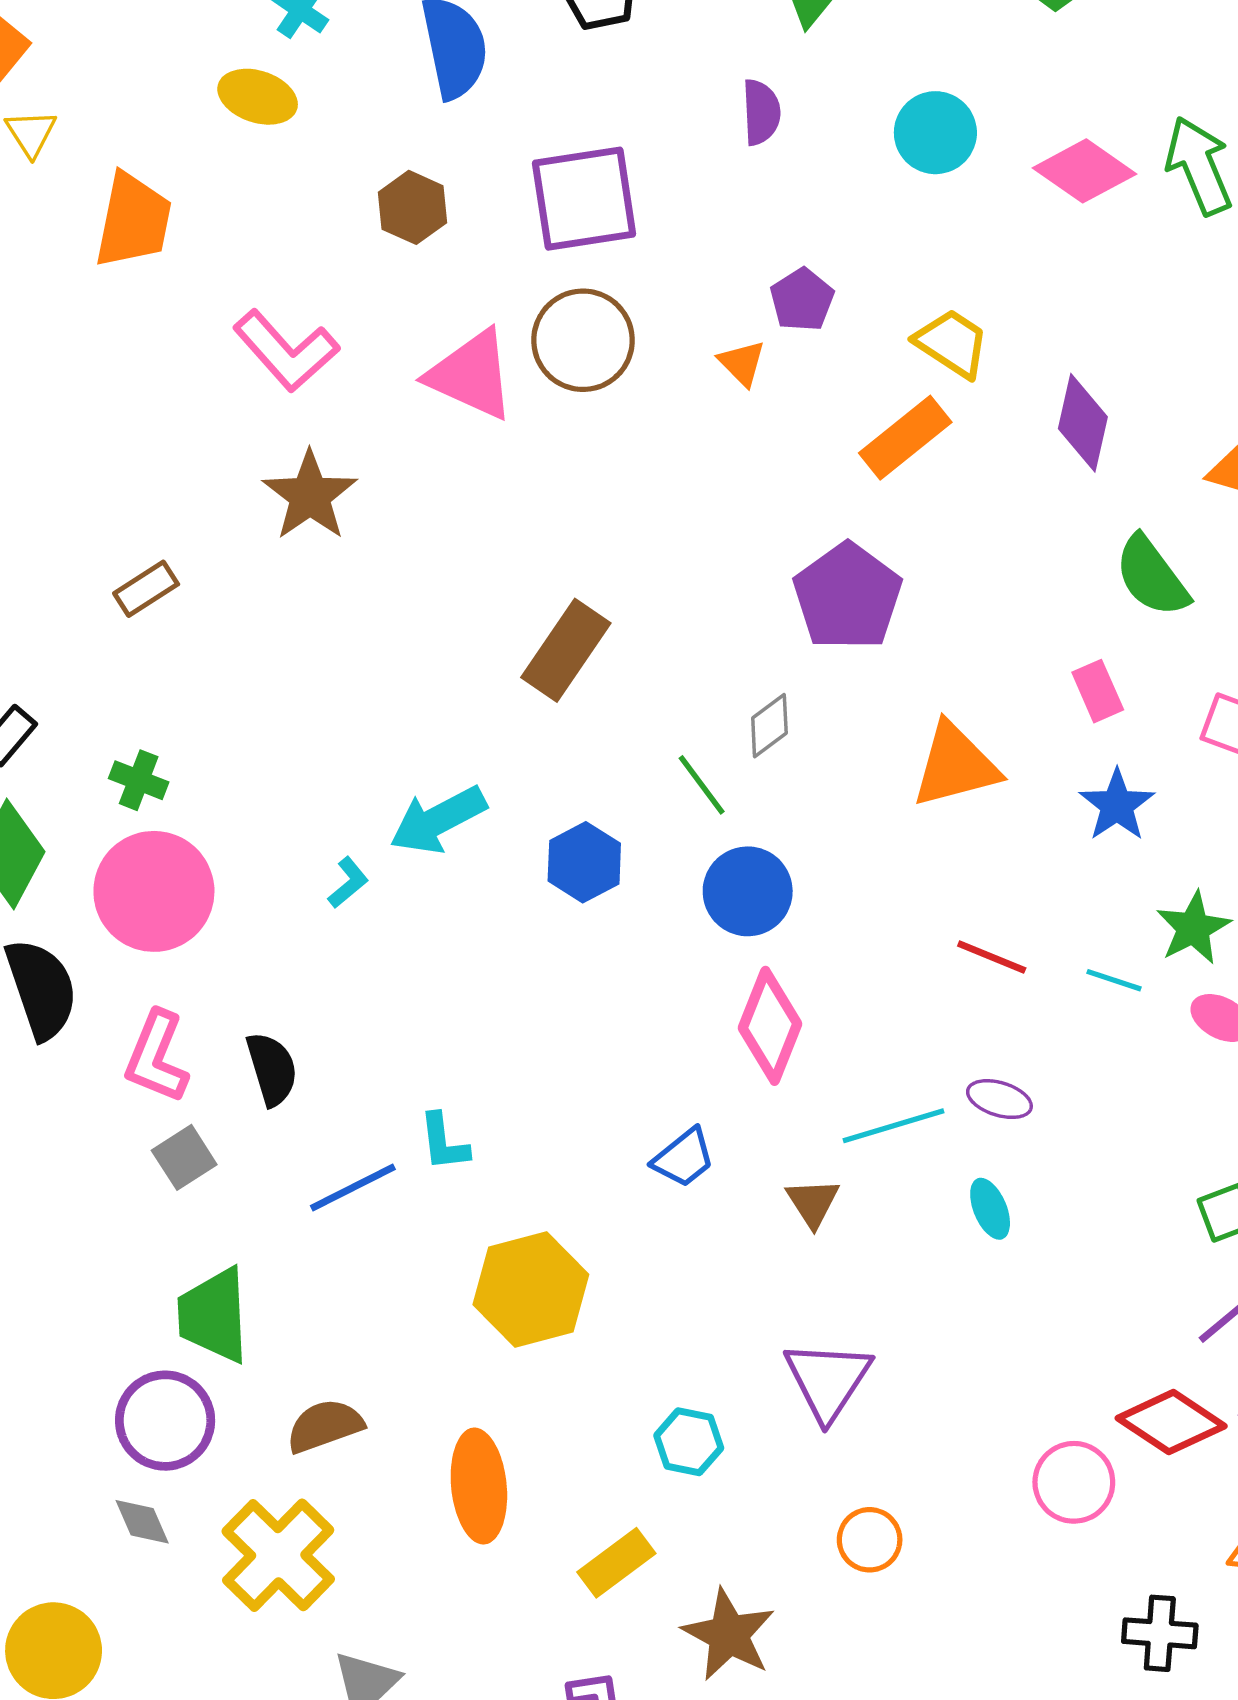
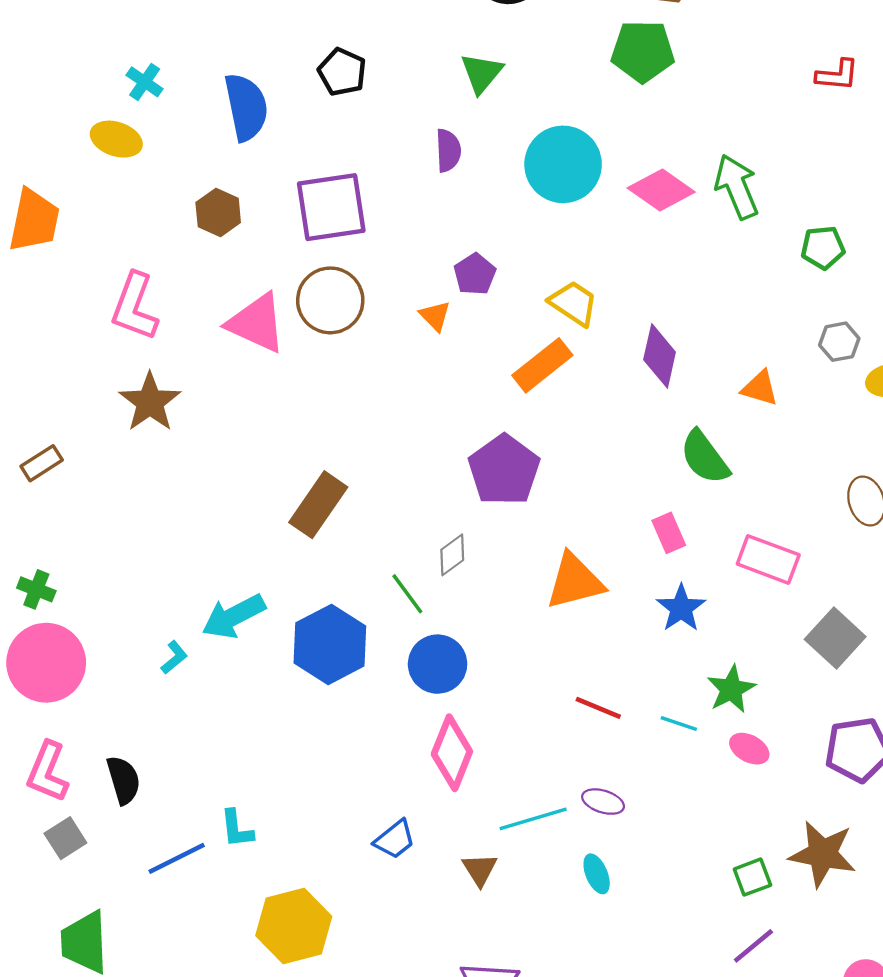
cyan circle: (935, 133) -> (563, 164), size x1.4
pink L-shape: (286, 351) -> (134, 307), turned 62
blue hexagon: (584, 862) -> (330, 644), size x1.5

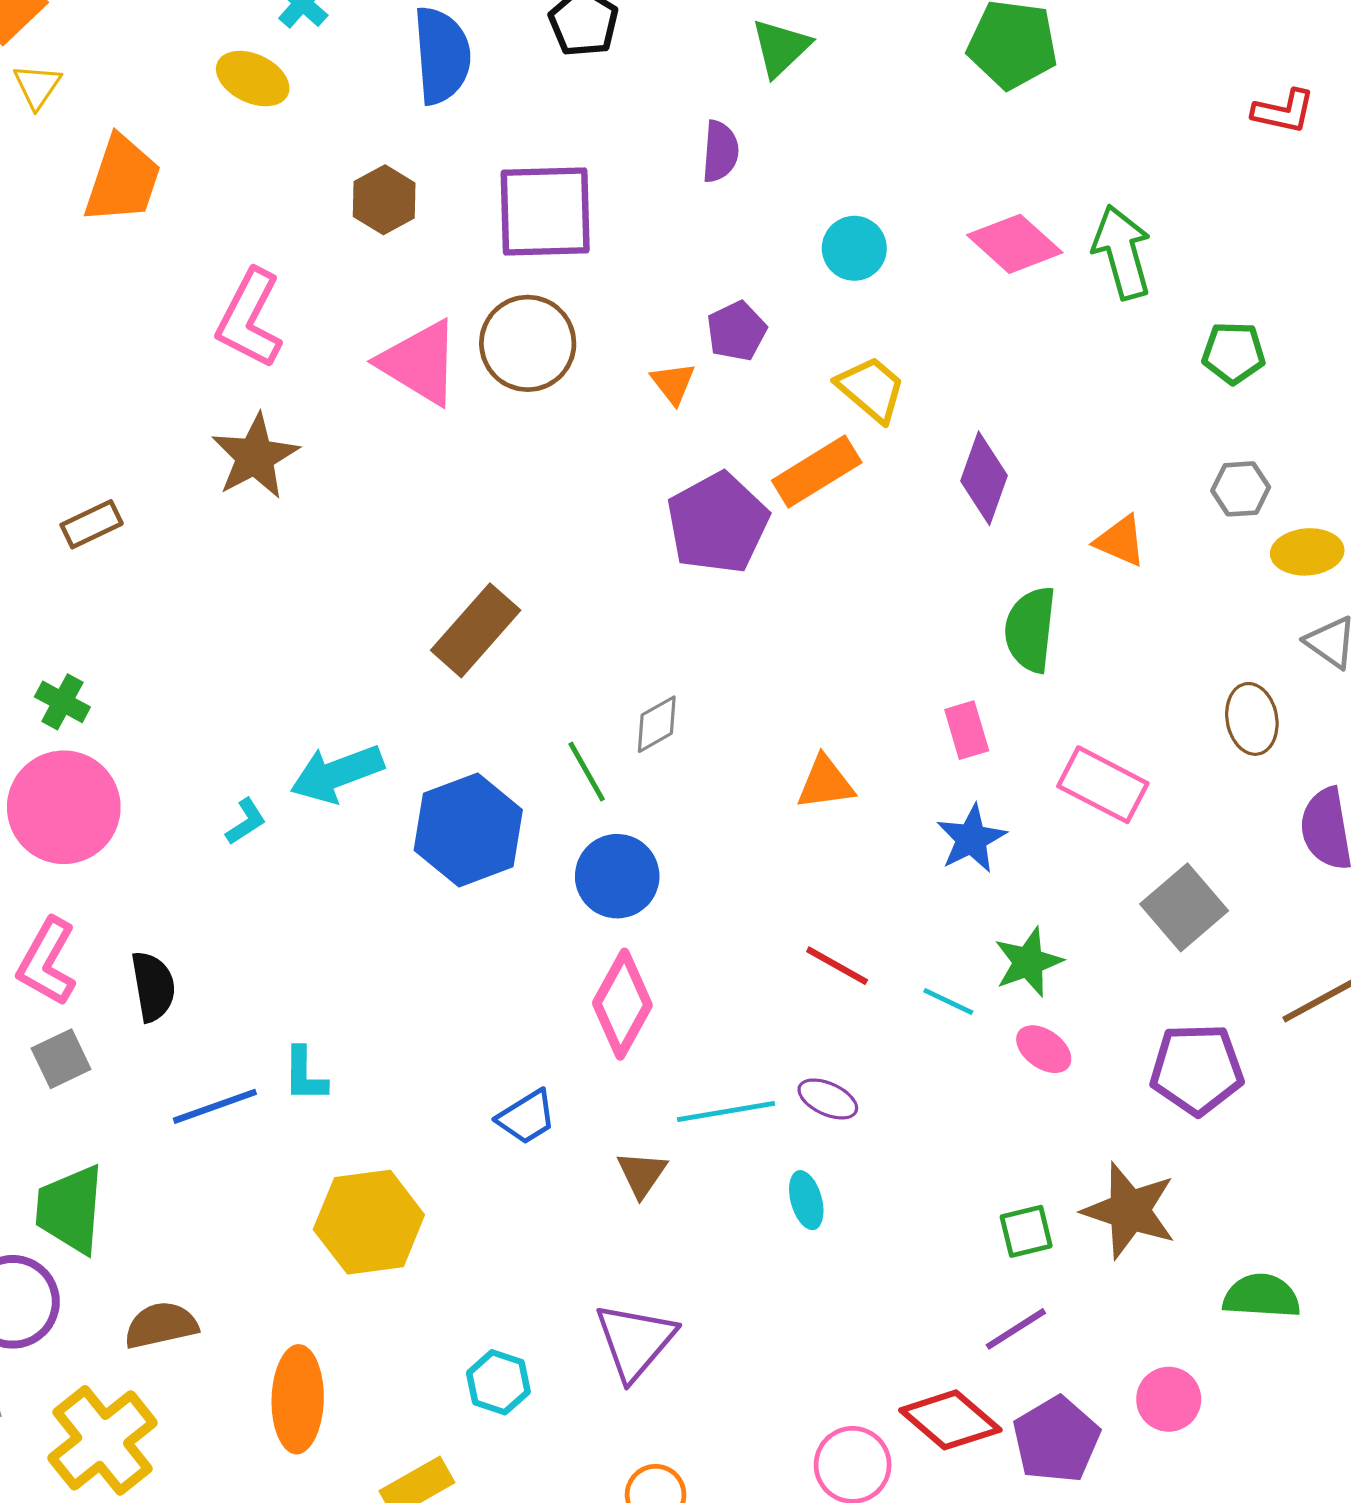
cyan circle: (563, 164) -> (854, 248), moved, size x0.6
green semicircle: (705, 457) -> (1030, 629), turned 36
purple pentagon: (504, 470) -> (718, 523), moved
orange triangle: (575, 581) -> (825, 783), size x0.7

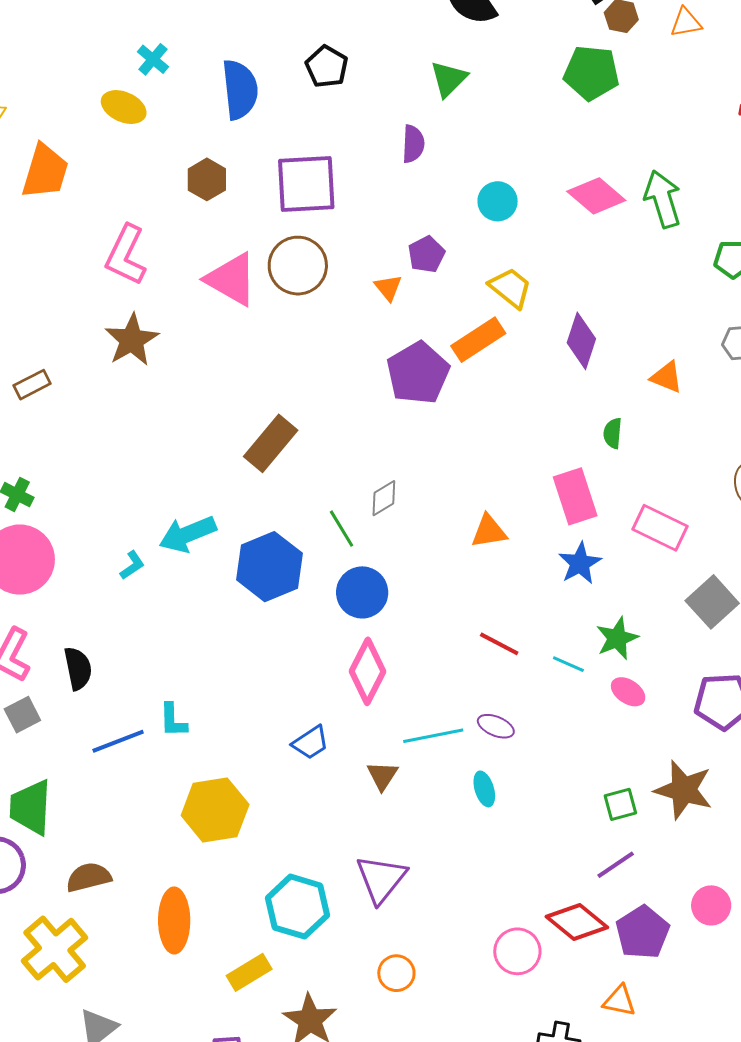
green semicircle: (1030, 629) -> (613, 433), size x0.6
pink rectangle: (967, 730) -> (575, 496), size x1.6
cyan hexagon: (498, 1382) -> (298, 907), size x1.6

